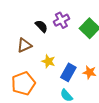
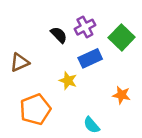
brown triangle: (24, 45) -> (20, 62), moved
blue rectangle: (68, 72) -> (90, 58), moved, turned 36

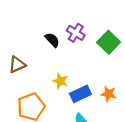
purple cross: (85, 27) -> (76, 33), turned -30
blue rectangle: (90, 58) -> (80, 94), moved

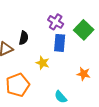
black semicircle: (52, 40) -> (24, 38), moved, turned 56
blue rectangle: (80, 94) -> (60, 43), moved, turned -60

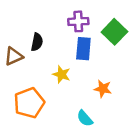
purple cross: (56, 22) -> (78, 21), turned -35
orange star: (84, 74) -> (103, 89), moved

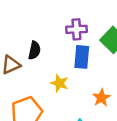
orange star: (103, 89) -> (101, 98), turned 30

